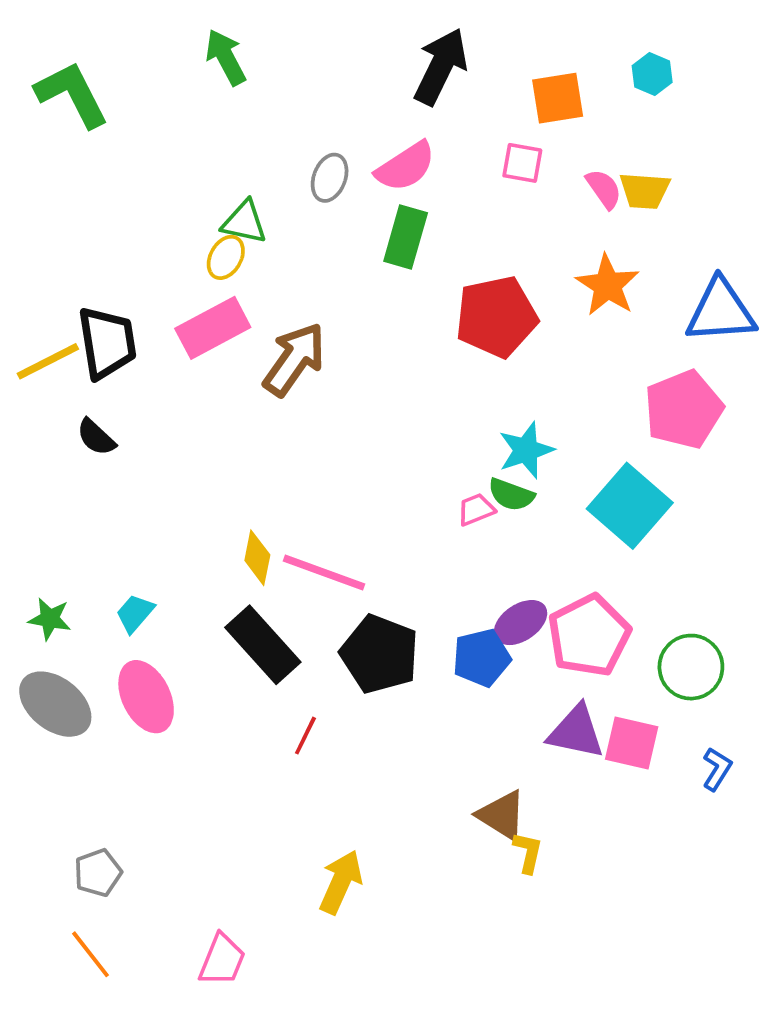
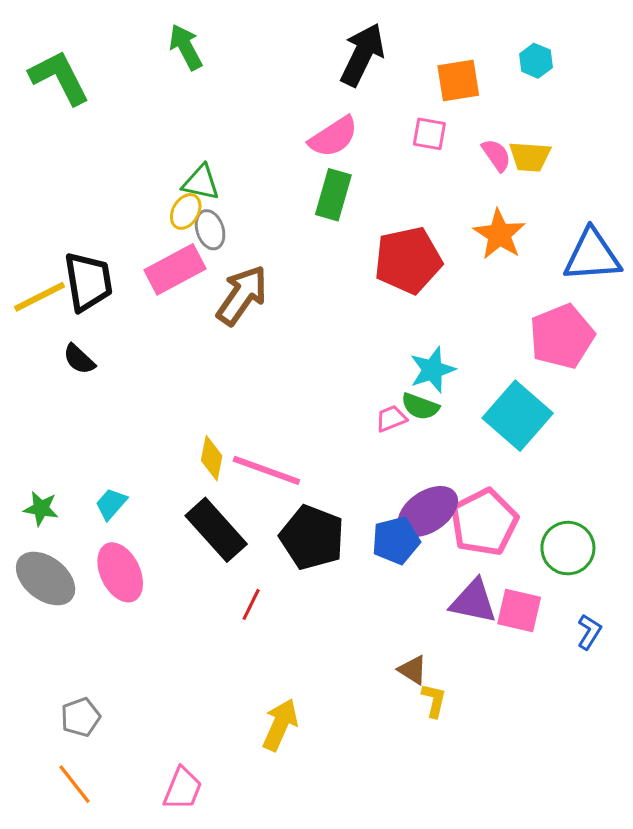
gray ellipse: (330, 178) -> (210, 230), moved, turned -39
purple ellipse: (520, 623) -> (428, 511), size x1.4
brown triangle: (502, 815) -> (413, 670), size x0.7

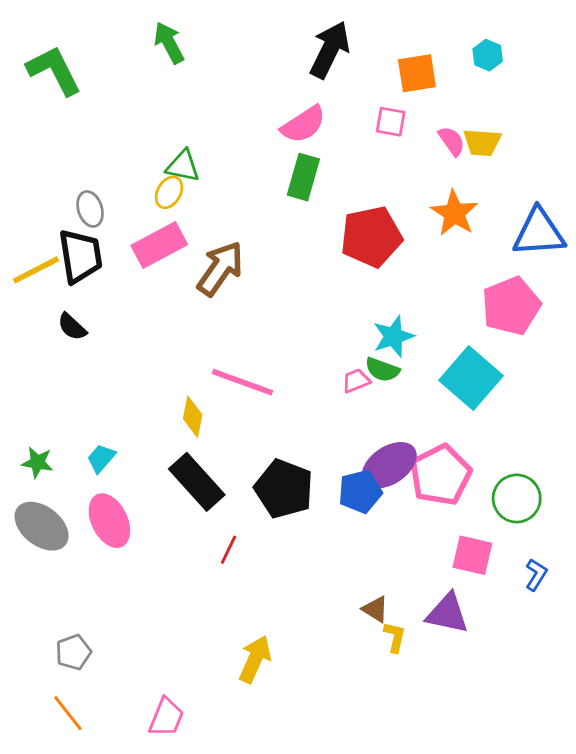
gray ellipse: (210, 230) -> (90, 209), moved
pink line: (266, 470) -> (242, 382), moved
purple triangle: (473, 601) -> (447, 613), moved

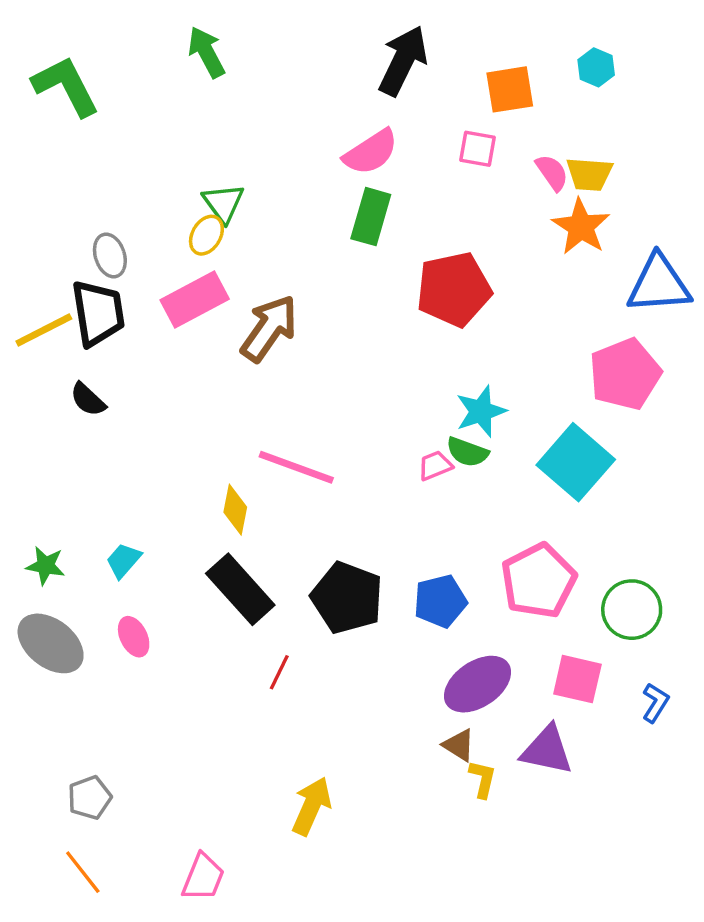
green triangle: (183, 166) -> (223, 203), turned 42
orange star: (454, 213) -> (581, 227), moved
purple ellipse: (389, 465) -> (478, 684), moved
pink ellipse: (109, 521) -> (134, 637), size x0.6

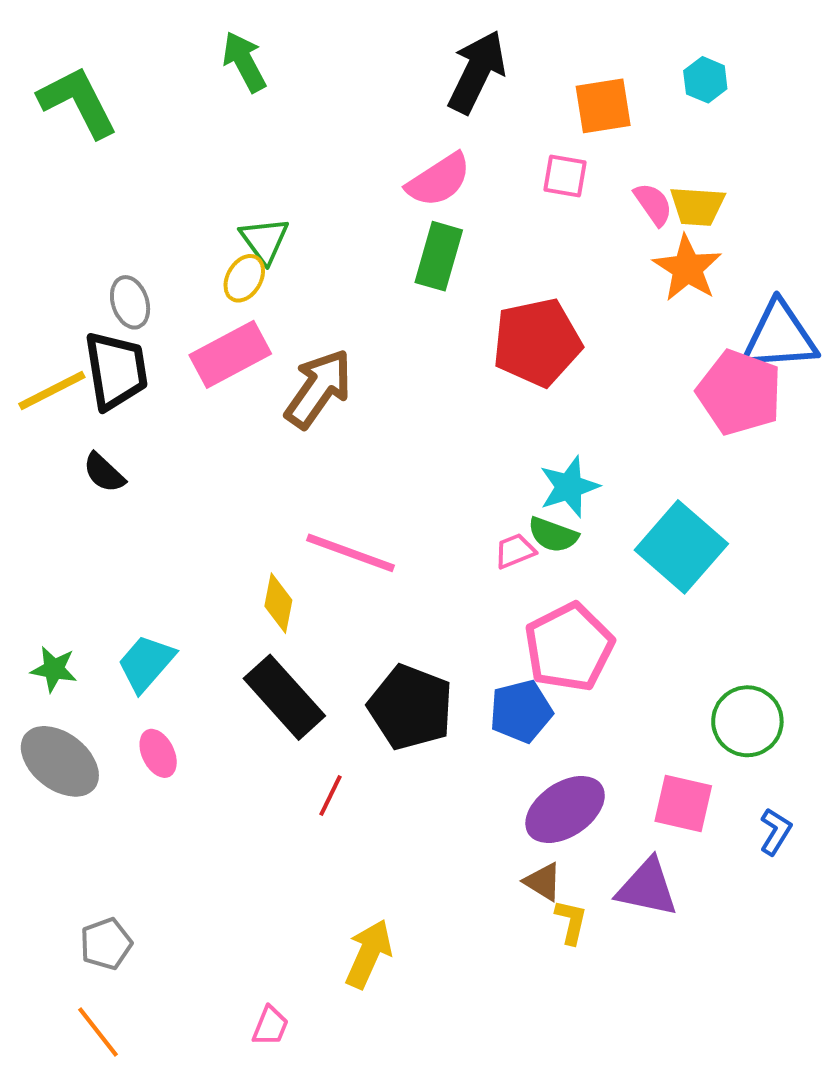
pink pentagon: (625, 374) -> (739, 393), moved, turned -30
cyan trapezoid: (123, 560) -> (146, 663), size x1.4
pink pentagon: (539, 581) -> (569, 647), moved
pink trapezoid: (203, 877) -> (270, 1026), moved, size x0.7

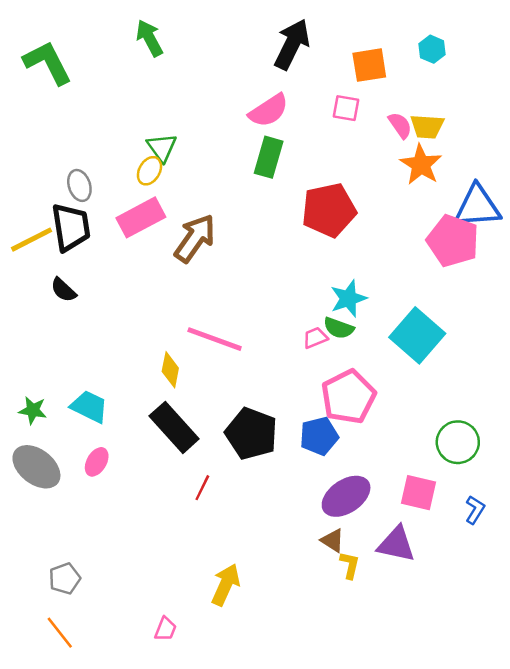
cyan trapezoid: (146, 663) -> (89, 407), turned 75
pink ellipse: (158, 753) -> (97, 462), turned 56

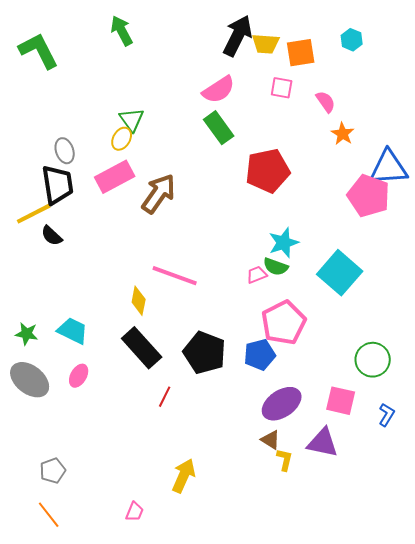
yellow trapezoid: (427, 127) -> (266, 44), moved
green rectangle: (269, 157) -> (219, 128), turned -52
orange star: (421, 165) -> (343, 134), size x0.7
yellow line: (32, 240) -> (34, 214), moved

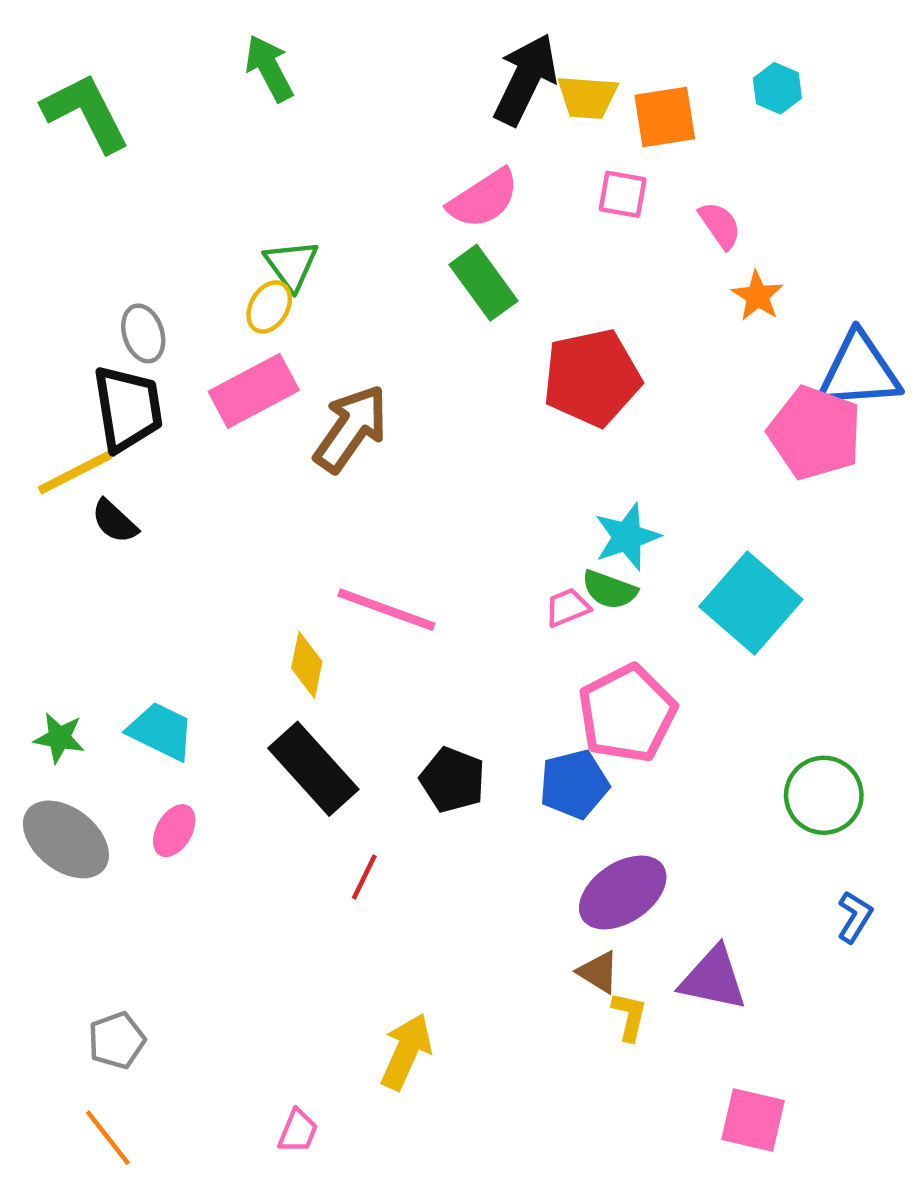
black pentagon: (205, 353) -> (453, 780), size x0.7
pink square: (341, 401) -> (753, 1120), moved

